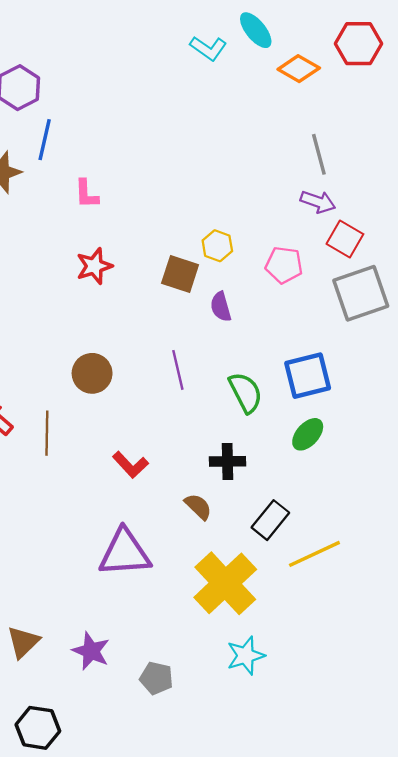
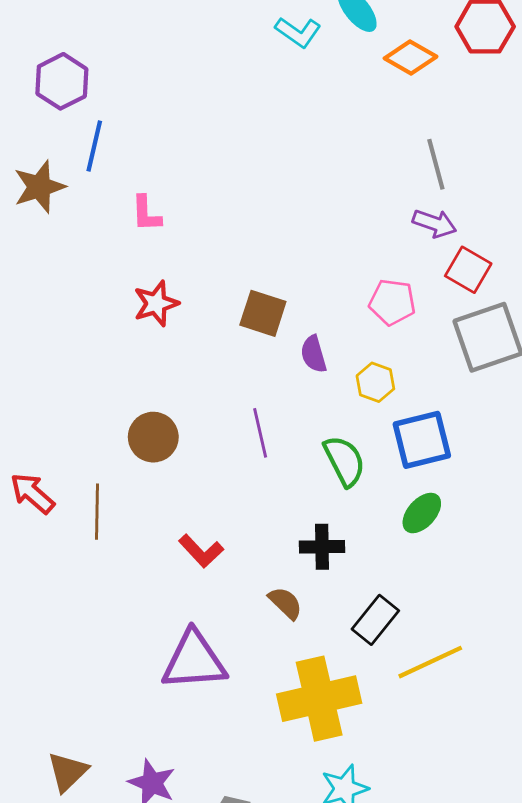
yellow hexagon: (217, 246) -> (375, 382), moved
yellow cross: (225, 583) -> (319, 699), turned 30

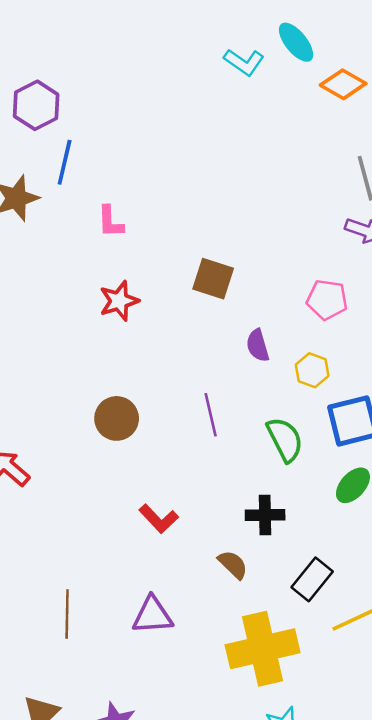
brown square: (263, 313) -> (213, 279), moved
brown line: (97, 512) -> (67, 614), moved
purple triangle: (194, 661) -> (152, 615), size x0.7

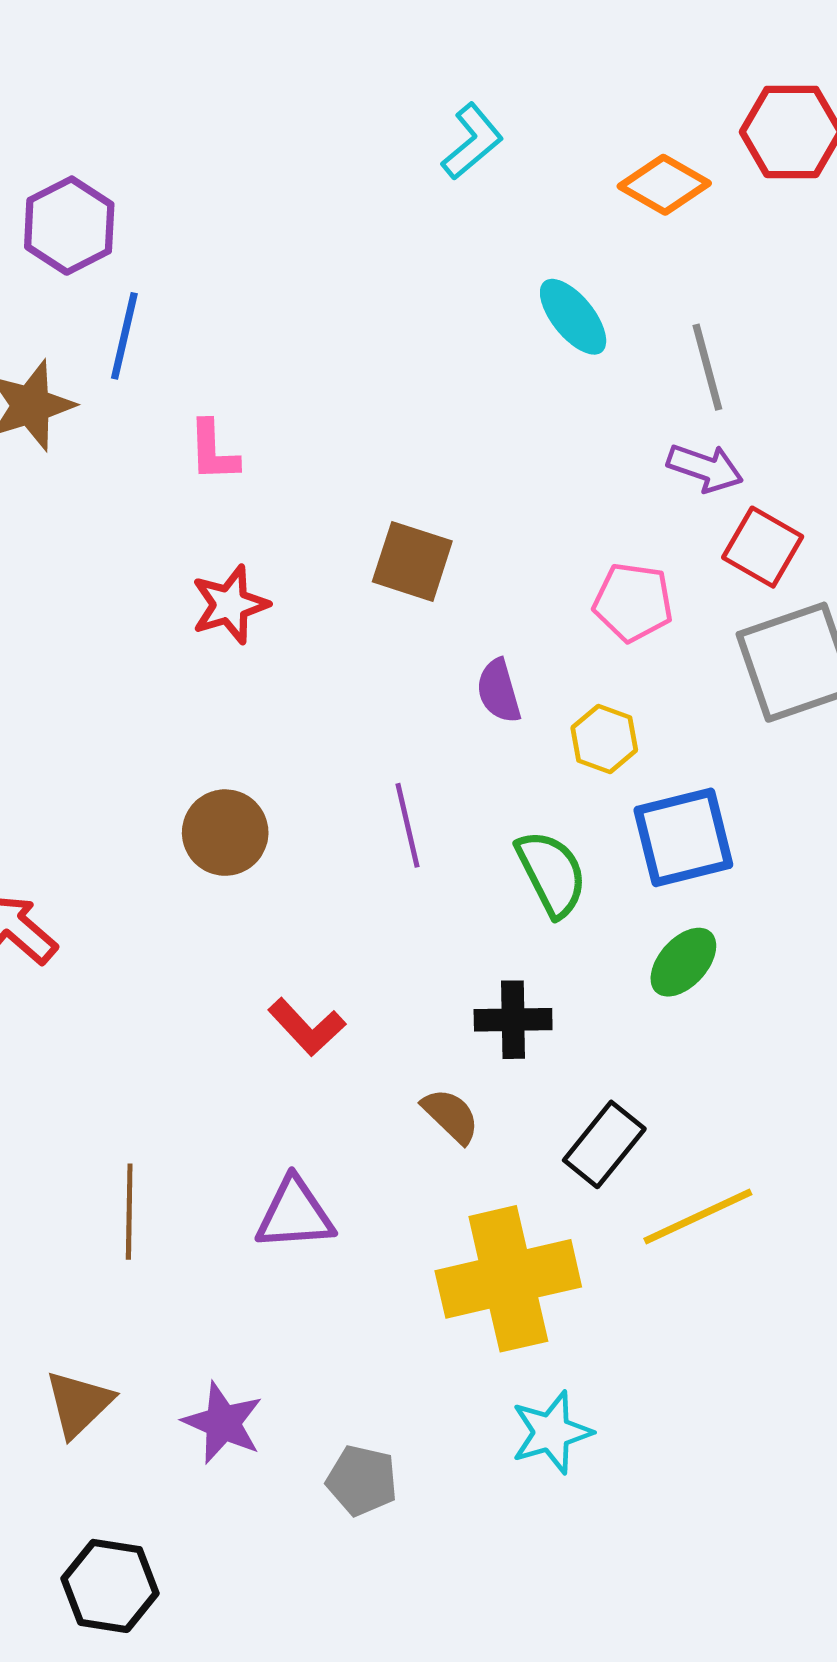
cyan ellipse: (296, 42) -> (573, 317), moved
cyan L-shape: (244, 62) -> (472, 142), turned -75

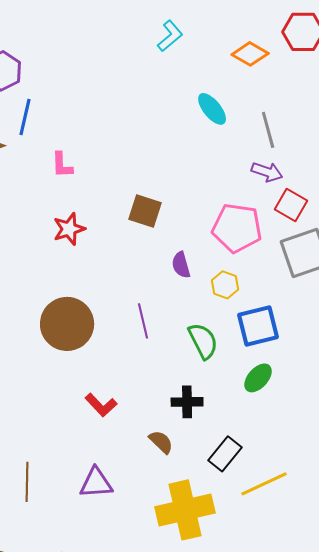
pink pentagon: (633, 602) -> (237, 228), size x1.5
brown circle: (225, 833) -> (67, 324), size x1.5

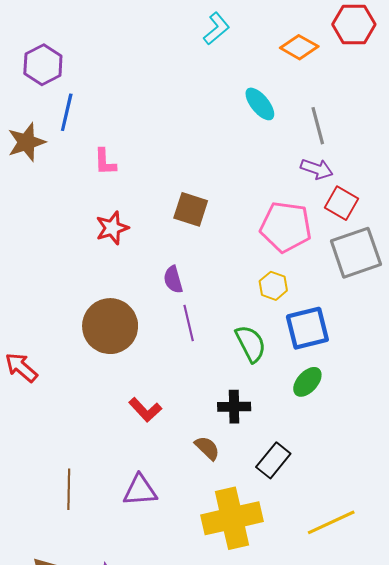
purple semicircle: (181, 265) -> (173, 280), moved
yellow line: (264, 484) -> (331, 522), moved

